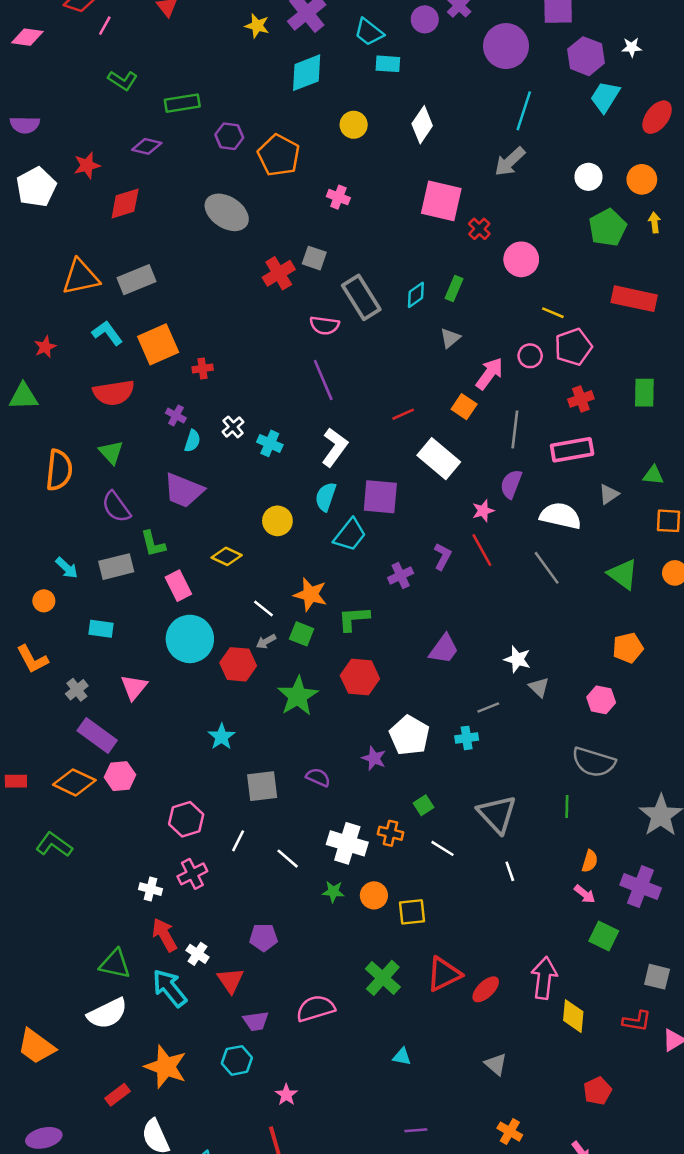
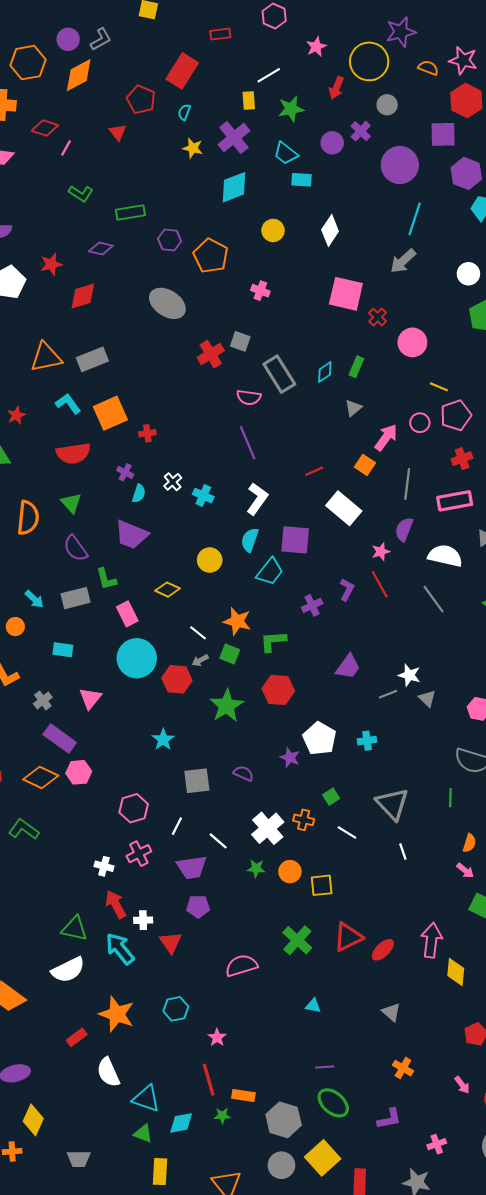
gray line: (488, 708) -> (388, 694), moved
white cross: (347, 843) -> (268, 828), turned 32
white cross: (197, 954) -> (143, 920), turned -36
purple trapezoid: (256, 1021) -> (192, 867), moved, size x1.4

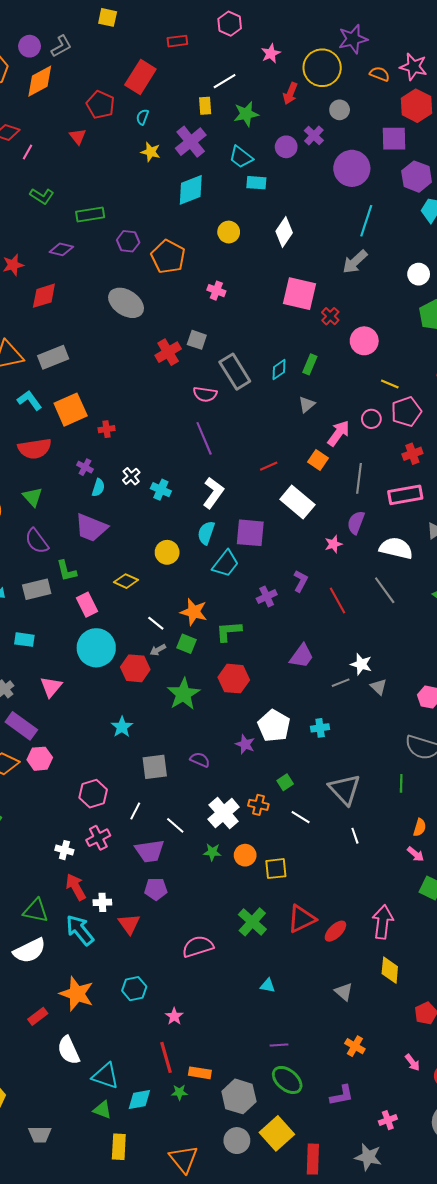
red line: (380, 584) -> (337, 601), moved
yellow diamond: (456, 972) -> (390, 970), moved

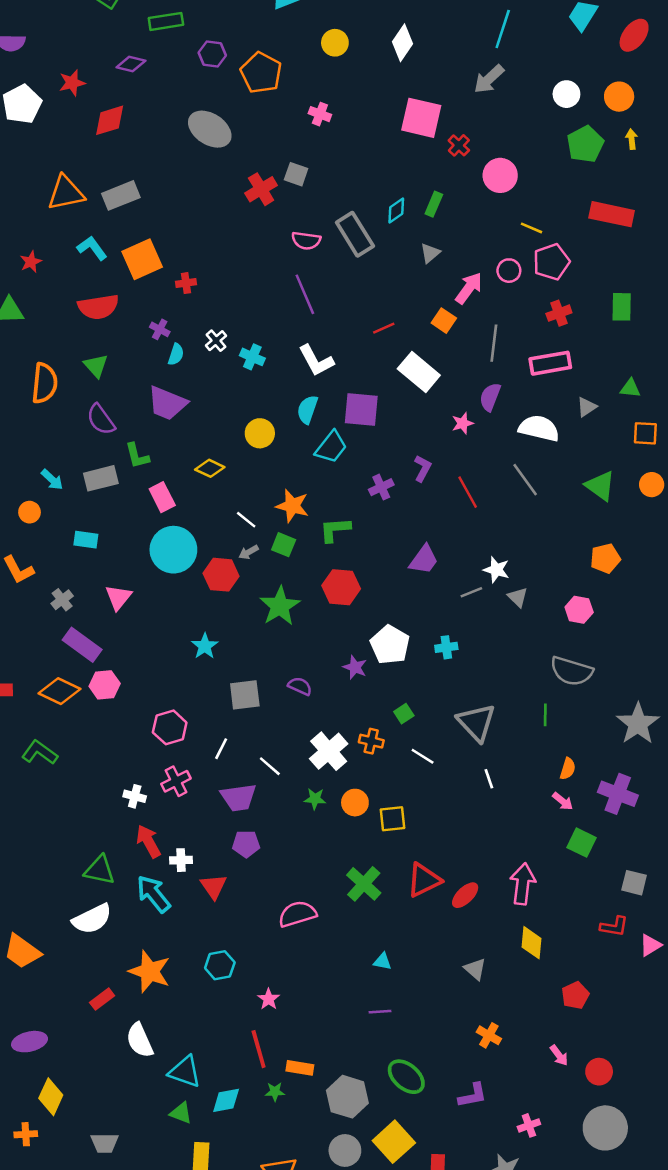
gray rectangle: (235, 372) -> (355, 234), moved
white L-shape: (213, 493) -> (316, 361), turned 116
purple line: (279, 1045) -> (380, 1012), moved

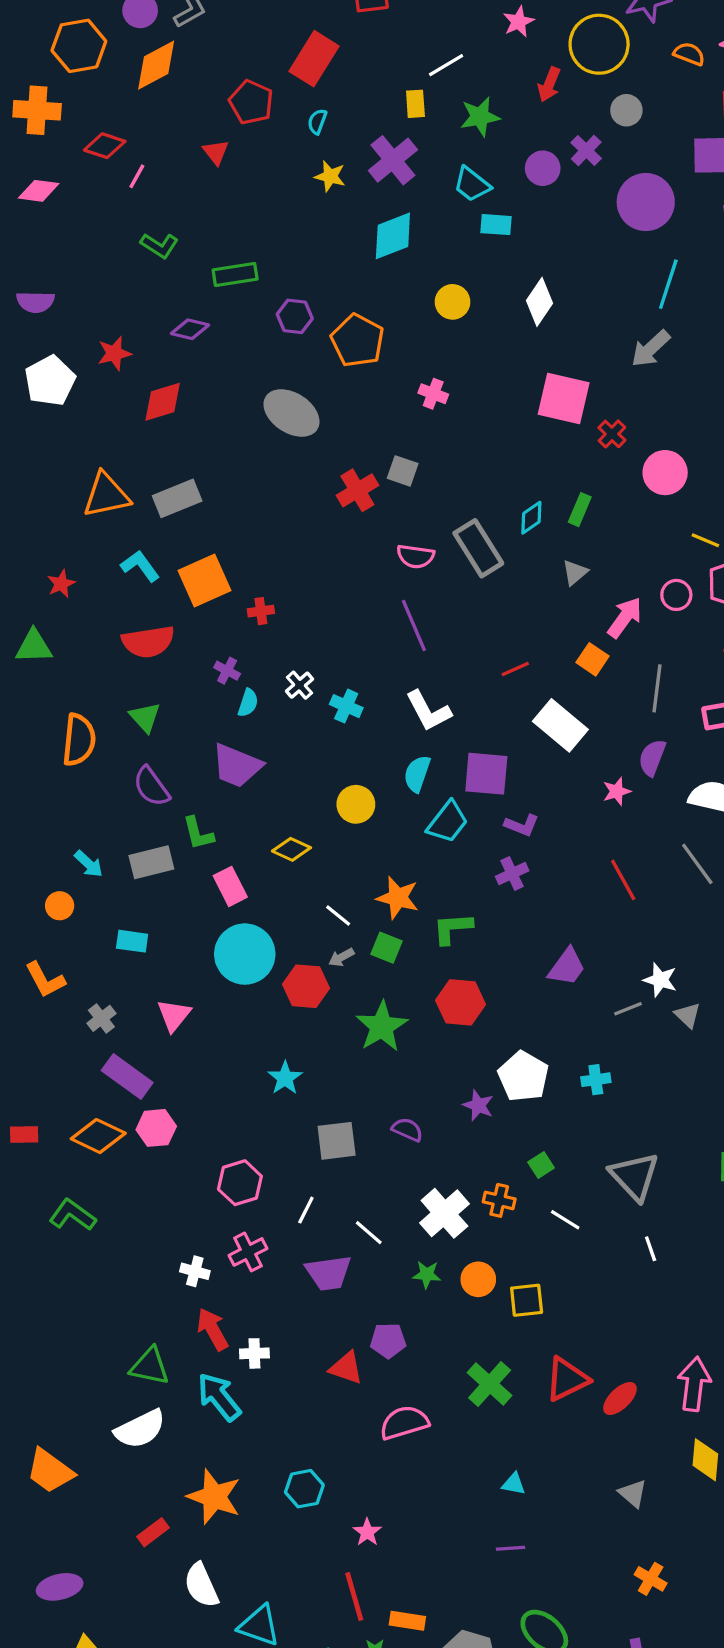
purple L-shape: (423, 468) -> (522, 825), moved, turned 84
purple pentagon: (246, 844) -> (388, 1341), moved
red triangle: (214, 886) -> (346, 1368), moved, turned -36

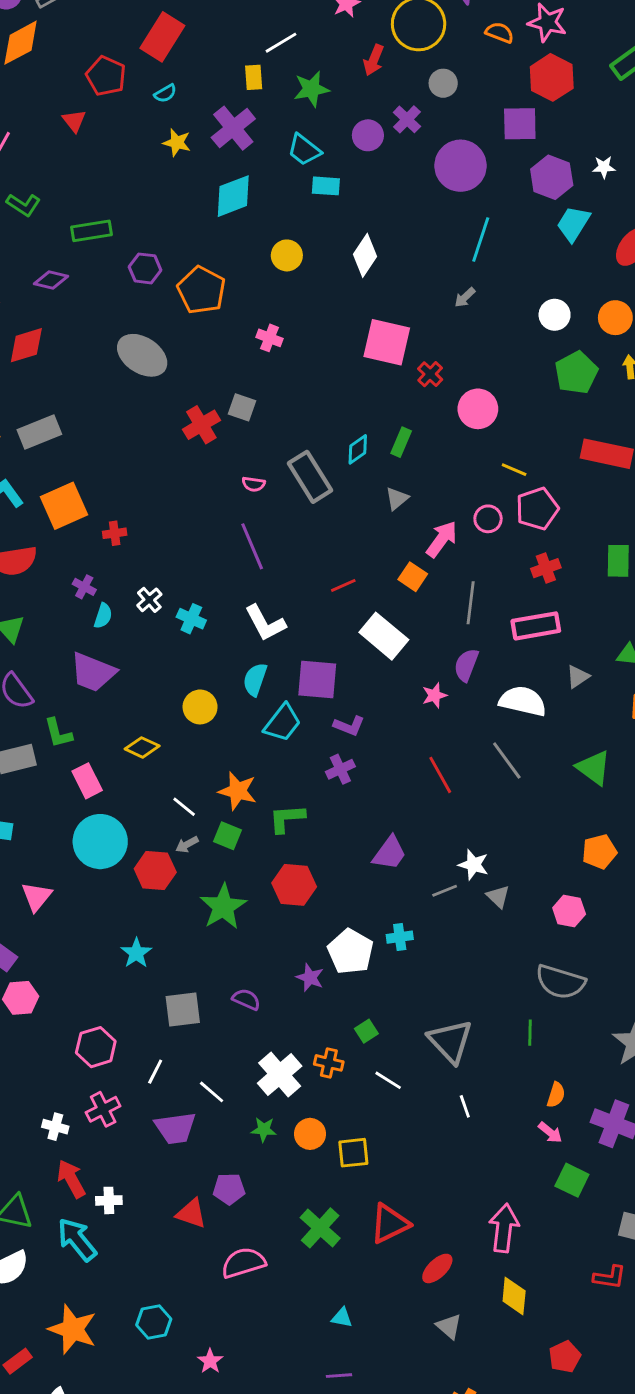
cyan semicircle: (317, 122) -> (165, 93), turned -140
gray arrow: (651, 349) -> (465, 297), size x0.6
pink semicircle: (415, 556) -> (254, 484), size x0.7
cyan cross: (596, 1080) -> (400, 937), moved
red ellipse: (620, 1398) -> (437, 1268), moved

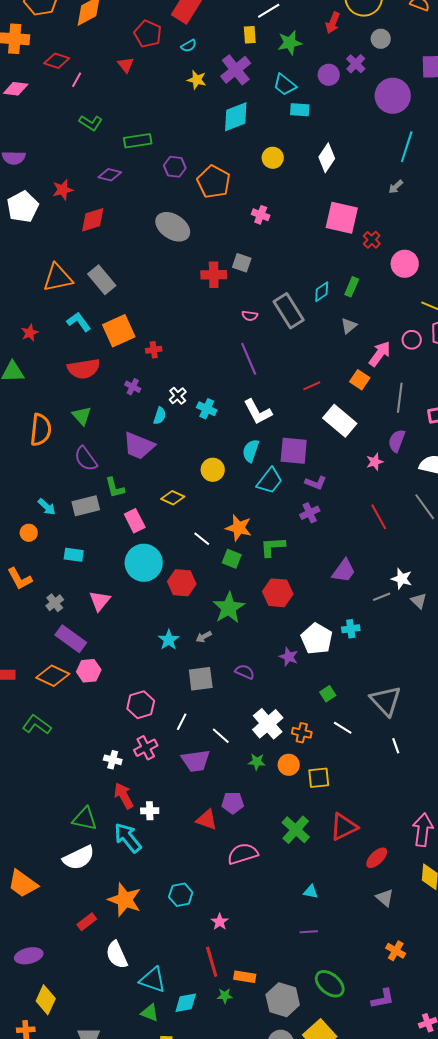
red cross: (201, 425) -> (214, 275), turned 30
gray rectangle: (39, 432) -> (102, 280), turned 72
cyan semicircle: (103, 616) -> (160, 416), moved
gray arrow: (187, 844) -> (204, 637), moved
orange cross: (329, 1063) -> (302, 733), moved

